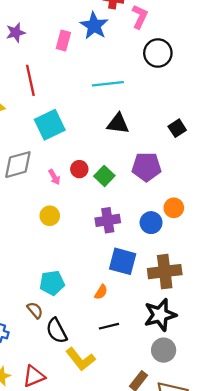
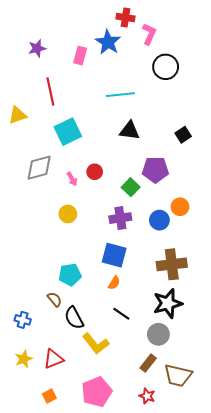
green square: (104, 176) -> (131, 187), moved
blue square: (123, 261) -> (114, 255), moved
black line: (109, 326) -> (121, 314), turned 48
gray circle: (164, 350) -> (158, 334), moved

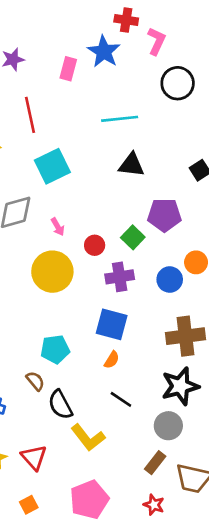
red circle: (95, 172) -> (95, 245), moved
yellow circle: (68, 214) -> (52, 272), size x1.8
red triangle: (53, 359) -> (34, 457), turned -50

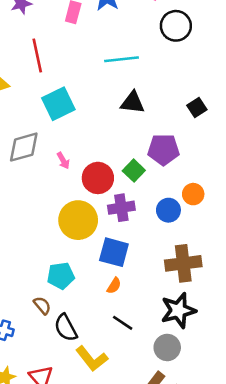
red circle: (95, 245) -> (98, 178), size x1.6
yellow circle: (52, 272) -> (78, 220), moved

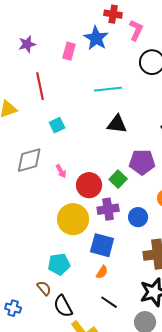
cyan square: (58, 104) -> (57, 125), size x0.6
blue circle: (168, 210) -> (138, 217), moved

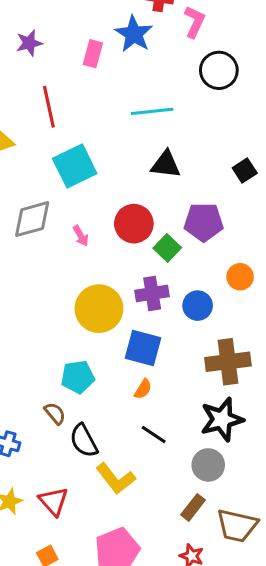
cyan square: (57, 125) -> (75, 166), size x1.8
red circle: (89, 185) -> (134, 224), moved

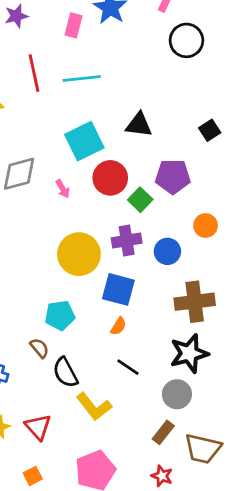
cyan line: (152, 111) -> (82, 79), moved
cyan square: (75, 166) -> (84, 141), moved

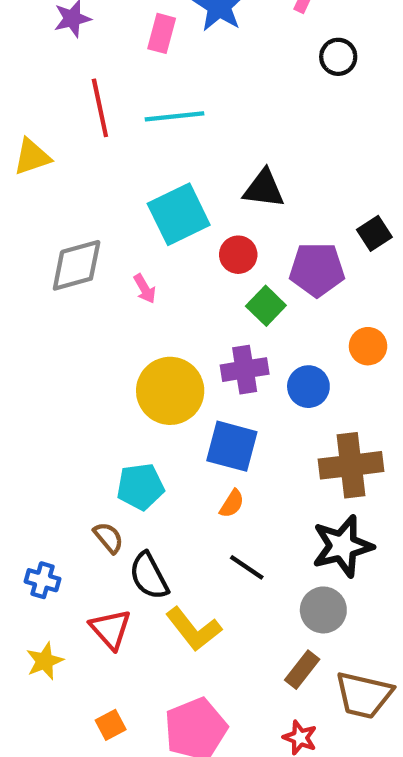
black circle: (186, 40) -> (338, 57), size x0.7
black square: (210, 130) -> (374, 233), moved
red circle: (110, 178) -> (238, 255), moved, size x0.7
red triangle: (38, 427) -> (111, 629), moved
orange square: (33, 476) -> (111, 725), moved

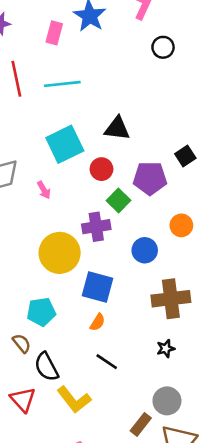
purple cross: (245, 370) -> (96, 227), moved
black star: (342, 546) -> (166, 348), size x0.5
gray circle: (323, 610) -> (167, 401), moved

